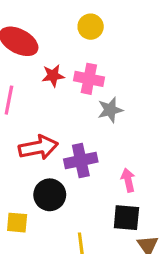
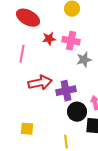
black circle: (50, 195) -> (77, 112), moved

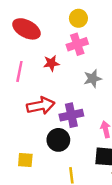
red star: (49, 39) -> (51, 63), moved
pink cross: (71, 41) -> (77, 44), moved, turned -30
black circle: (77, 112) -> (58, 140), moved

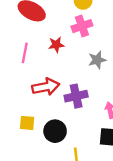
black circle: (58, 140) -> (55, 131), moved
yellow square: (25, 160) -> (27, 123), moved

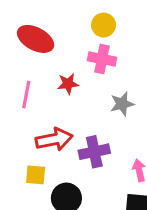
pink cross: (82, 26) -> (102, 59), turned 30
yellow square: (27, 123) -> (36, 175), moved

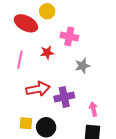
yellow circle: (104, 25) -> (47, 11), moved
yellow square: (36, 175) -> (26, 123), moved

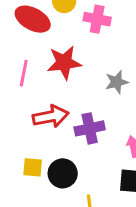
pink cross: (69, 36) -> (97, 19), moved
red star: (47, 53) -> (64, 63), size x1.6

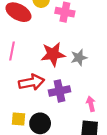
red star: (64, 63) -> (53, 54), moved

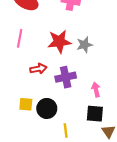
red arrow: (31, 82) -> (38, 69), size x0.7

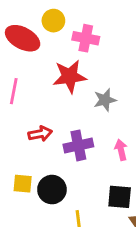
red star: (59, 42) -> (70, 76), moved
pink arrow: (96, 90) -> (121, 150), moved

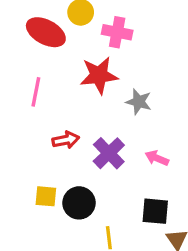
gray star: (105, 100) -> (139, 102), turned 30
purple cross: (78, 145) -> (109, 153), turned -32
pink arrow: (121, 150) -> (157, 158), turned -54

